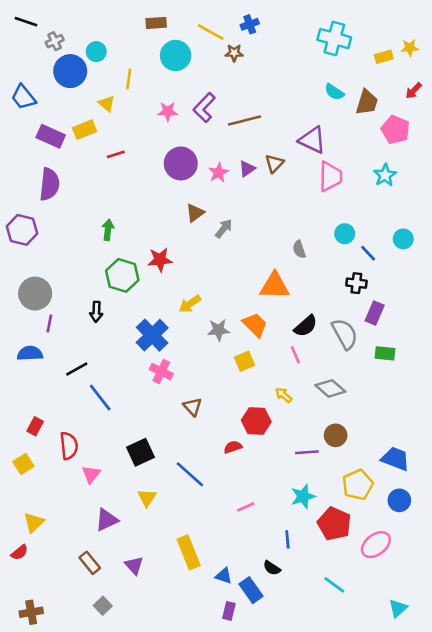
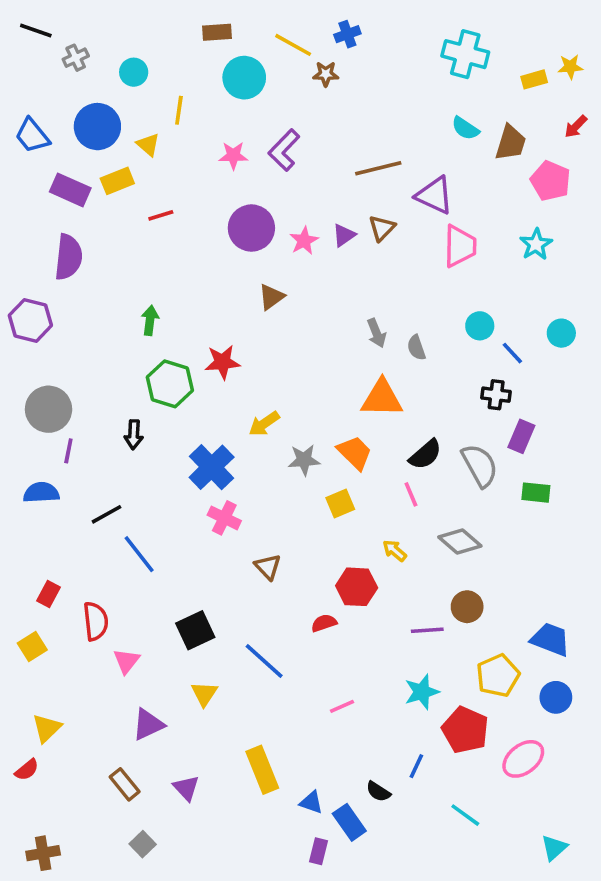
blue circle: (70, 71) -> (97, 127), moved
brown line: (245, 121) -> (378, 168), moved
gray arrow: (224, 228) -> (376, 333), moved, turned 120
blue line: (287, 539) -> (416, 766), moved, turned 30

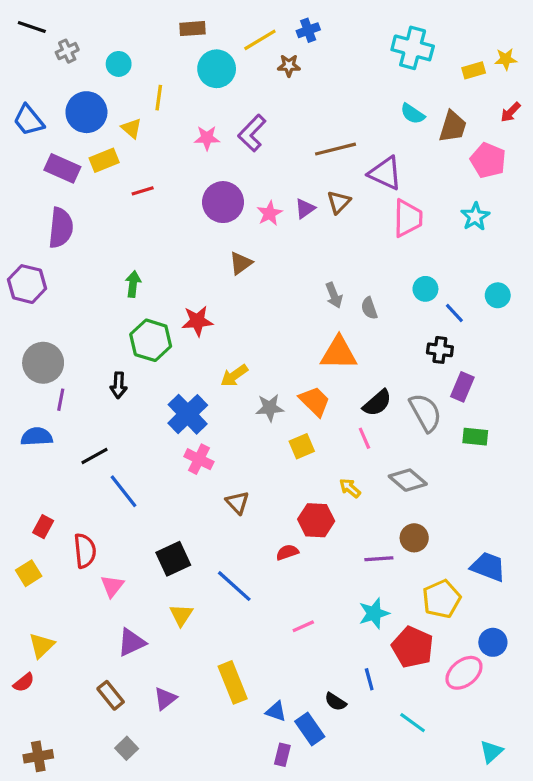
yellow line: (293, 45) -> (260, 40), turned -60
blue circle: (556, 697) -> (493, 642), moved
blue line: (416, 766) -> (369, 679), turned -40
purple triangle: (186, 788) -> (165, 699), turned 35

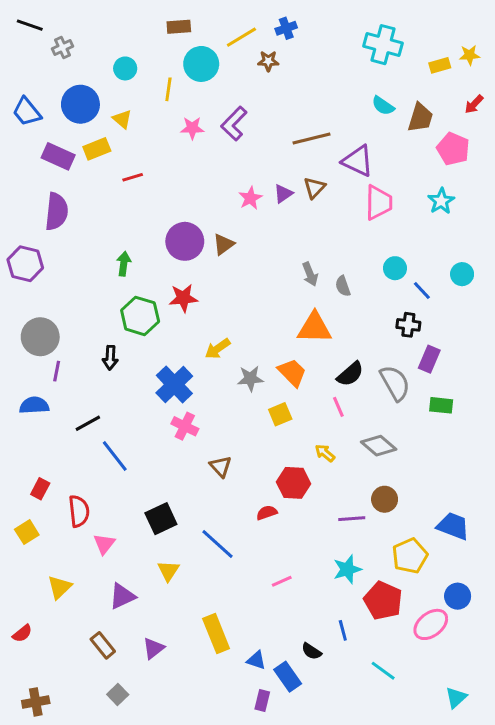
cyan circle: (119, 64) -> (125, 68), moved
yellow line: (159, 98) -> (168, 89), moved
purple circle: (223, 202) -> (185, 241), moved
yellow triangle: (41, 645) -> (60, 587), moved

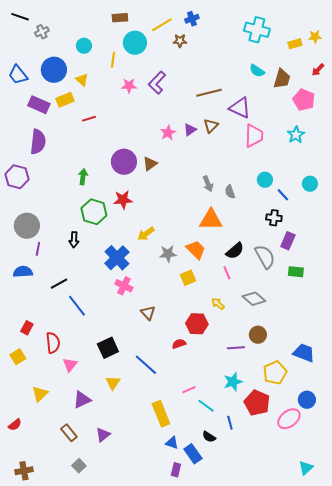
yellow rectangle: (216, 633) -> (161, 414), moved
cyan line: (383, 671) -> (206, 406), moved

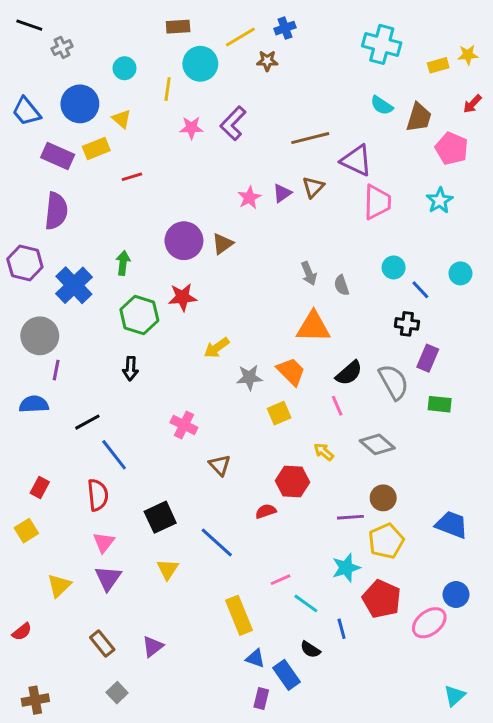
black arrow: (74, 240) -> (130, 369), moved
blue cross: (117, 258) -> (74, 285), moved
red semicircle: (53, 343) -> (98, 495), moved
yellow pentagon: (275, 373) -> (386, 541), moved
purple triangle: (82, 400) -> (108, 578), moved, turned -30

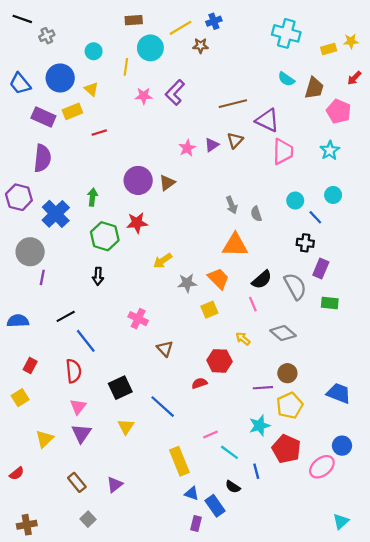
cyan circle: (460, 273) -> (333, 195), moved
blue semicircle: (34, 404) -> (18, 321), moved

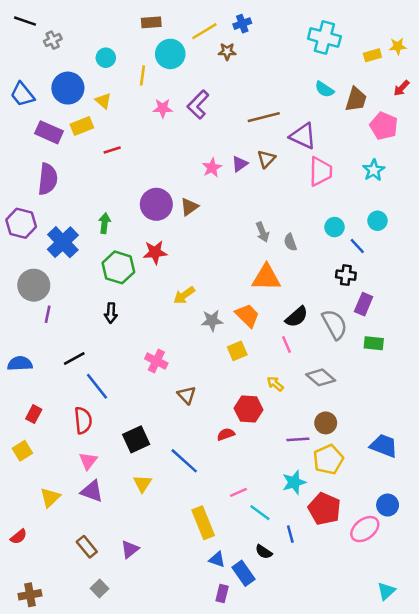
purple triangle: (81, 433) -> (92, 491), turned -45

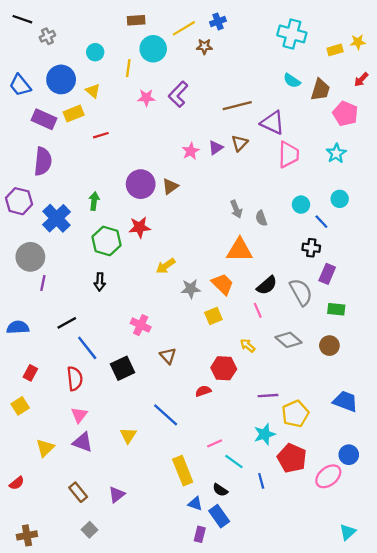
brown circle: (326, 423) -> (329, 346), moved
black square: (136, 439) -> (122, 368), moved
black semicircle: (264, 552) -> (220, 490), moved

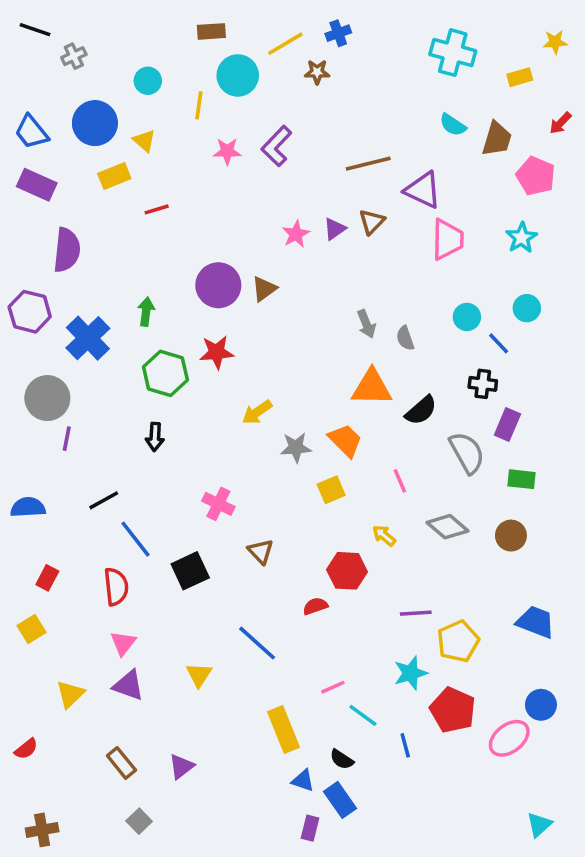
yellow star: (358, 42) -> (555, 42), moved
purple rectangle: (44, 119) -> (37, 185), moved
black semicircle: (267, 285) -> (421, 410), moved

